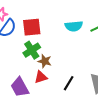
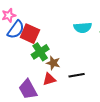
red square: (32, 27) -> (30, 34), moved, turned 30
black line: (69, 83) -> (77, 75), moved, turned 49

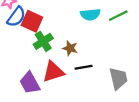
brown star: (53, 63) -> (70, 48), moved
red triangle: (49, 79) -> (53, 72), size x1.5

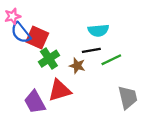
green line: (118, 16) -> (111, 60), moved
blue semicircle: (16, 17) -> (21, 33), turned 105
black line: (84, 67) -> (91, 50), moved

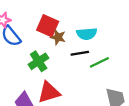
red square: (37, 37) -> (48, 26), moved
brown star: (77, 66) -> (58, 37), moved

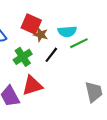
black line: (80, 53) -> (51, 55), moved, turned -42
green line: (99, 62) -> (79, 43), moved

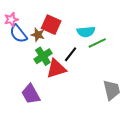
brown star: (41, 35) -> (38, 35), moved
red triangle: (32, 86) -> (56, 69), moved

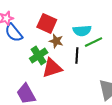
brown star: (38, 35) -> (56, 41), moved
black line: (71, 54) -> (77, 56), moved, turned -35

